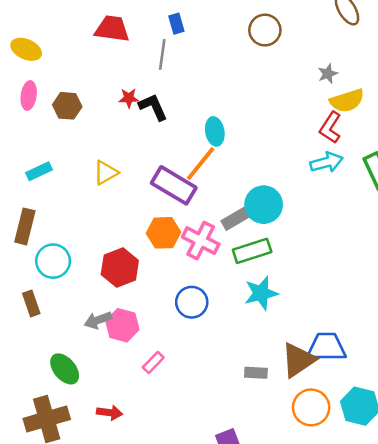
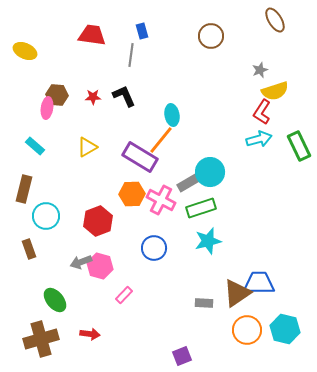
pink ellipse: (29, 96) -> (47, 108), moved
red star: (129, 98) -> (93, 97), moved
cyan rectangle: (39, 171) -> (35, 146), turned 66

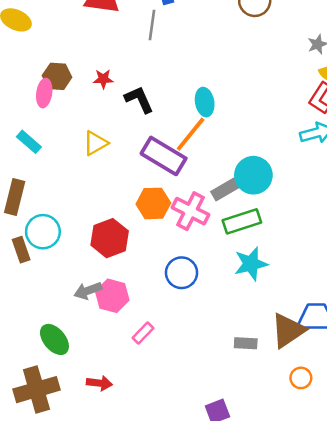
black L-shape: (124, 96) -> (139, 99), moved
brown rectangle: (29, 249) -> (21, 250), moved
orange circle: (247, 330) -> (301, 378), size x0.6

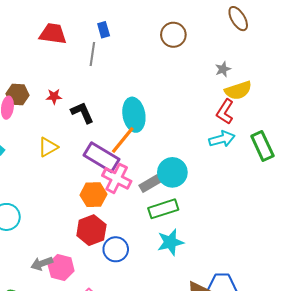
cyan ellipse: (205, 102) -> (134, 115), size x1.5
pink cross: (191, 211) -> (117, 178), moved
red hexagon: (110, 238) -> (91, 230), moved

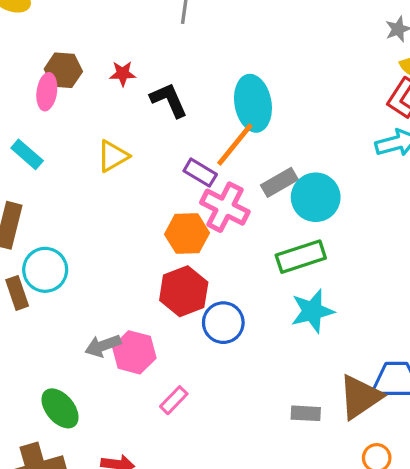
purple rectangle: (102, 157) -> (200, 173), size x0.6
gray rectangle: (150, 184) -> (279, 182), moved

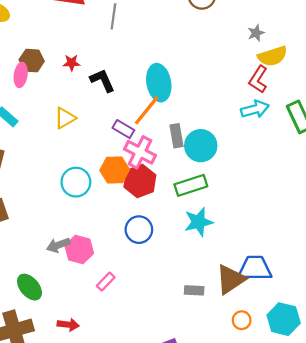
gray rectangle: (279, 182) -> (176, 136), turned -70
cyan circle: (45, 270) -> (76, 182), moved
red hexagon: (184, 291) -> (140, 181), moved

